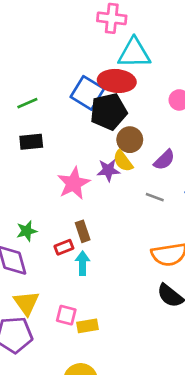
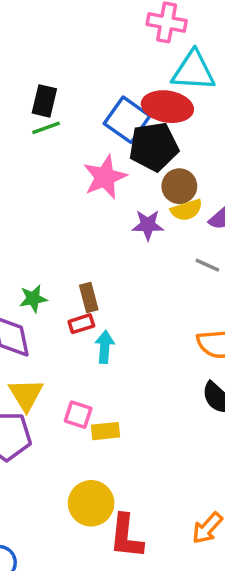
black rectangle: (31, 142) -> (44, 101), moved, turned -75
yellow semicircle: (123, 161) -> (186, 210), moved, turned -75
pink star: (74, 183) -> (105, 177), moved
brown rectangle: (83, 231) -> (89, 297), moved

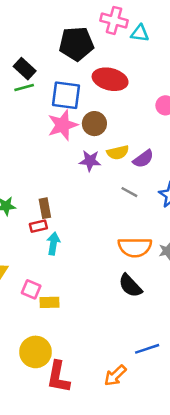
cyan triangle: (193, 71) -> (140, 33), moved, size x0.6
black rectangle: (44, 101) -> (25, 69), turned -65
blue square: (127, 120) -> (66, 95), moved, turned -32
black pentagon: (154, 147) -> (76, 44), moved
brown circle: (179, 186) -> (94, 124), moved

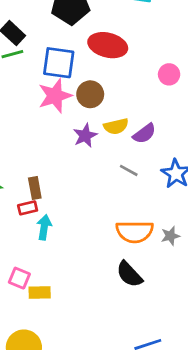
purple star: (90, 161) -> (85, 136), turned -30

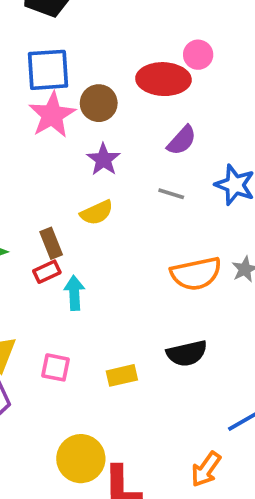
red ellipse: (108, 45) -> (163, 79), moved
yellow semicircle: (116, 126) -> (97, 213), moved
black semicircle: (129, 274) -> (187, 353), moved, turned -48
yellow rectangle: (40, 292) -> (122, 375), moved

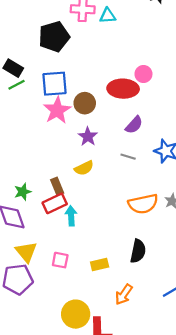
red rectangle: (47, 272) -> (55, 203), size x1.5
black semicircle: (187, 353) -> (138, 251), turned -65
orange arrow: (206, 469) -> (124, 294), moved

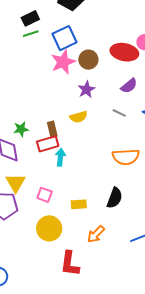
black rectangle: (13, 68) -> (30, 18), turned -66
blue square: (54, 84) -> (64, 38), turned -30
yellow circle: (76, 314) -> (49, 228), moved

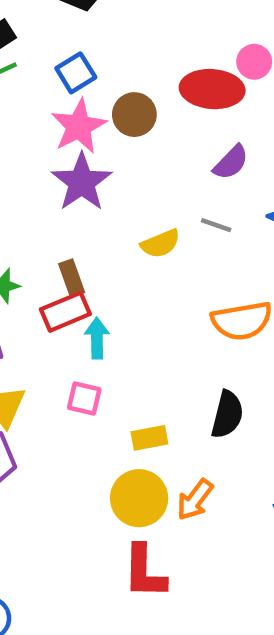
blue square: (64, 38) -> (76, 73), size x0.7
purple star: (86, 90) -> (82, 182), moved, size x1.5
yellow semicircle: (79, 117) -> (160, 244), moved
pink square: (45, 195) -> (84, 398), moved
yellow circle: (49, 228) -> (139, 498), moved

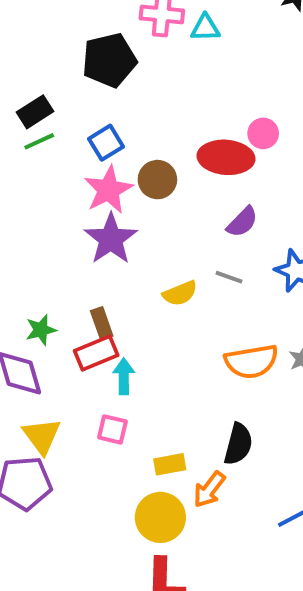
orange arrow: (195, 500) -> (209, 489), moved

